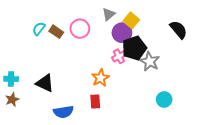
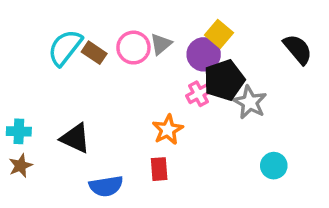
gray triangle: (109, 14) -> (161, 44), moved
cyan semicircle: (39, 29) -> (65, 48), size x1.6

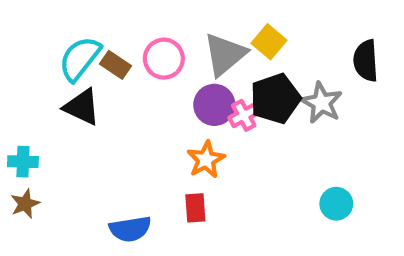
gray triangle: (161, 44) -> (225, 54), moved, size x1.6
black semicircle: (298, 49) -> (366, 61), turned -144
purple circle: (204, 54) -> (214, 105), moved
gray star: (250, 102) -> (322, 103), moved
black triangle: (75, 138) -> (82, 107), moved

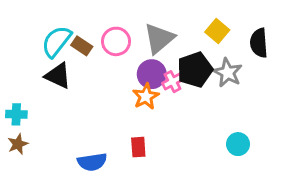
yellow square: (269, 42) -> (217, 31), moved
orange star: (206, 160) -> (146, 96), moved

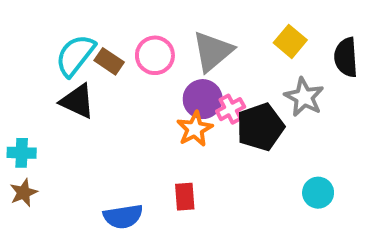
black pentagon: (195, 70) -> (260, 127), moved

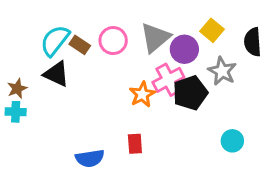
purple circle: (203, 99) -> (184, 49), moved
pink cross: (231, 109) -> (168, 80), size x1.5
brown star: (24, 193) -> (17, 88), moved

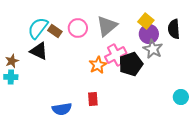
purple circle: (184, 49) -> (149, 34), moved
cyan circle: (232, 141) -> (181, 97), moved

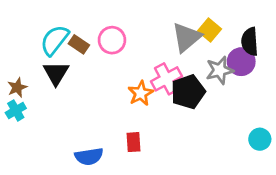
gray triangle: (107, 26) -> (187, 37), moved
purple circle: (149, 34) -> (241, 62), moved
gray star: (153, 49) -> (220, 70), turned 30
black triangle: (39, 51) -> (56, 73), turned 36
cyan cross: (11, 77) -> (16, 110), turned -32

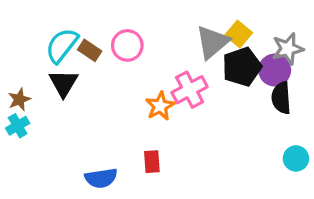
black semicircle: (250, 42) -> (281, 98), moved
gray star: (220, 70) -> (288, 49), moved
black pentagon: (188, 92) -> (242, 67), moved

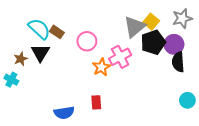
cyan semicircle: (62, 45) -> (39, 29), turned 95
pink circle: (127, 45) -> (87, 41), moved
gray star: (288, 49) -> (182, 18), moved
brown star: (19, 100) -> (21, 59), moved
cyan cross: (18, 126) -> (11, 80), turned -32

